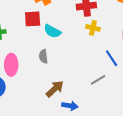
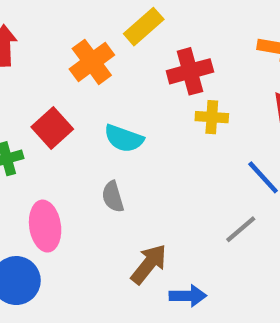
red square: (33, 19) -> (52, 128), moved, turned -30

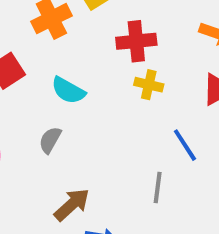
gray semicircle: (113, 197) -> (50, 140), turned 36
gray line: (241, 229) -> (158, 187), turned -52

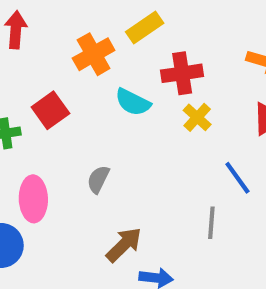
yellow cross: (149, 85) -> (197, 117), turned 32
cyan semicircle: (68, 90) -> (133, 102), moved

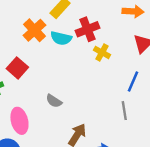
cyan semicircle: (133, 102) -> (61, 38), moved
blue line: (237, 178) -> (133, 81), turned 72
gray semicircle: (98, 179) -> (54, 101), turned -70

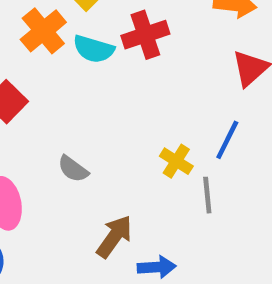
yellow cross: (102, 52) -> (176, 161), moved

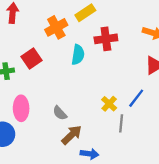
cyan semicircle: (94, 49) -> (78, 55), moved, turned -108
gray semicircle: (73, 169) -> (60, 113), moved

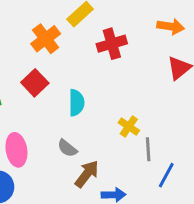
cyan semicircle: (78, 55) -> (76, 103), moved
red square: (31, 59) -> (35, 83), moved
blue line: (136, 98) -> (166, 175), moved

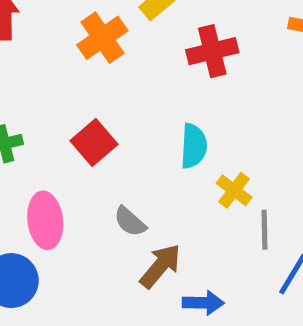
red square: (35, 83) -> (94, 142), moved
cyan semicircle: (76, 103) -> (194, 146), moved

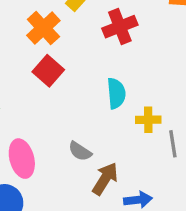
red square: (94, 142) -> (48, 71), moved
yellow cross: (234, 190) -> (148, 120), turned -30

